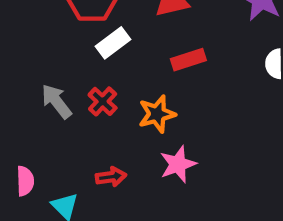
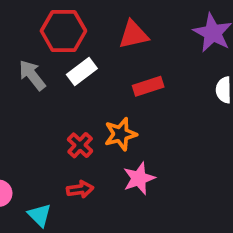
gray arrow: (57, 101) -> (32, 75), moved
red cross: (103, 101) -> (80, 145), moved

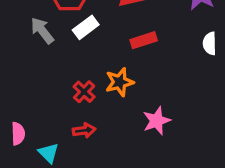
pink star: (139, 178) -> (157, 121), moved

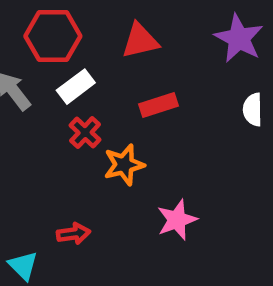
red cross: (84, 92) -> (85, 133), moved

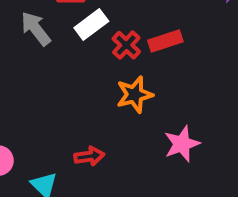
red cross: (85, 133) -> (126, 45), moved

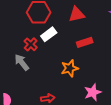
gray arrow: (36, 29) -> (22, 62), moved
red cross: (126, 45) -> (31, 44), moved

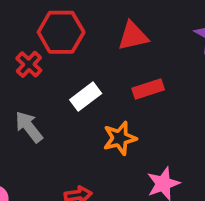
white rectangle: (49, 34) -> (86, 97), moved
red cross: (31, 44) -> (29, 64), moved

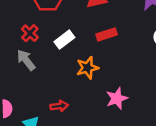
red cross: (29, 64) -> (30, 33), moved

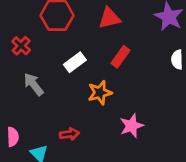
red cross: (30, 33) -> (21, 46), moved
red rectangle: (107, 34) -> (120, 57), turned -36

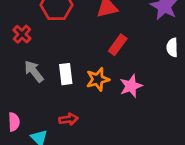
white rectangle: (75, 62) -> (66, 74), moved, turned -60
pink star: (132, 126) -> (131, 86), moved

